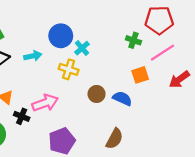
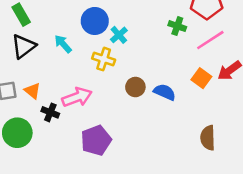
cyan arrow: (33, 56) -> (63, 44), turned -120
orange square: (140, 75) -> (201, 78), moved, turned -36
brown semicircle: (114, 139) -> (208, 138), moved, turned 150

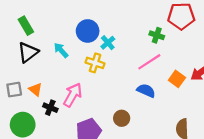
pink line: (210, 40) -> (149, 62), moved
brown circle: (135, 87) -> (122, 118), moved
pink arrow: (77, 97) -> (73, 95), turned -40

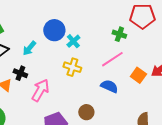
cyan arrow: (61, 50) -> (29, 48), turned -98
yellow cross: (95, 63) -> (72, 67), moved
black cross: (50, 108) -> (20, 73), moved

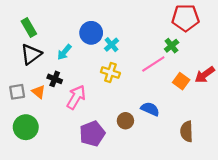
green cross: (119, 34) -> (172, 46), moved, turned 32
blue semicircle: (109, 86) -> (150, 109), moved

